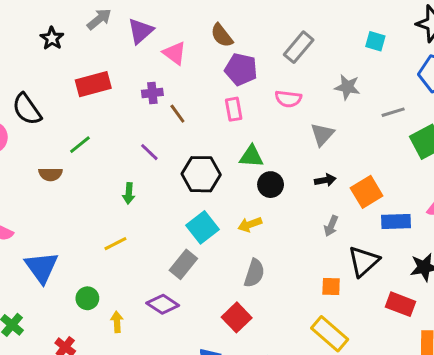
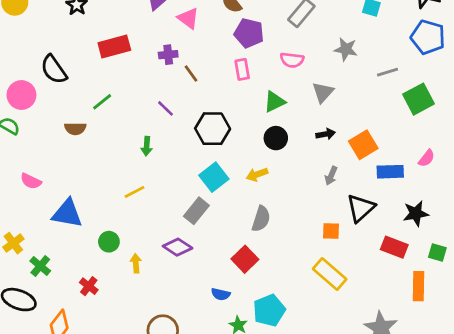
green triangle: (251, 156) -> (274, 102), moved, turned -30
blue triangle: (42, 267) -> (67, 213), turned -44

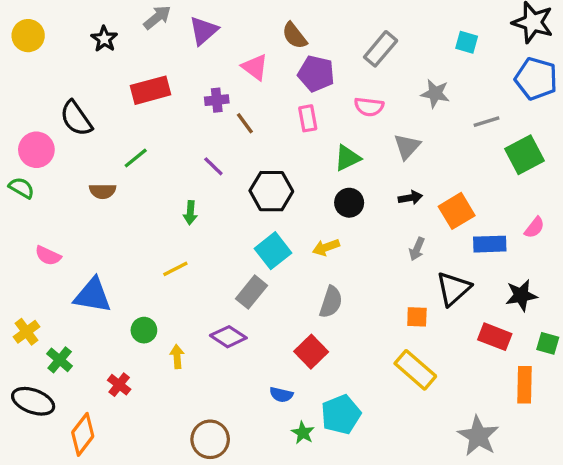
pink triangle: (188, 18) -> (255, 67), moved

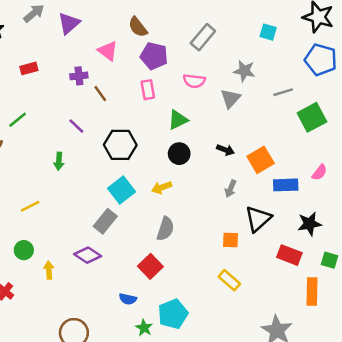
red rectangle: (151, 90) -> (29, 68), size x0.6
gray triangle: (407, 146) -> (231, 98), moved
black arrow: (410, 198) -> (226, 150), turned 30
yellow line: (175, 269) -> (30, 206), moved
yellow rectangle: (415, 370) -> (229, 280), size x0.7

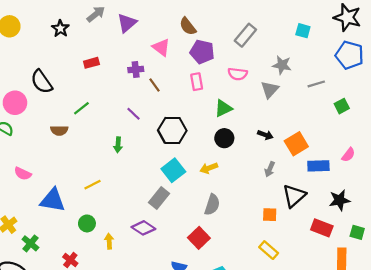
green square: (312, 117) -> (342, 106), size x0.6

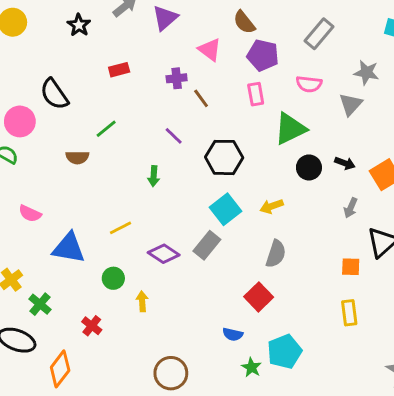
green triangle: (223, 108) -> (290, 129), size x1.4
black circle: (224, 138) -> (309, 167), moved
purple diamond: (143, 228) -> (164, 254), moved
yellow rectangle: (269, 250) -> (349, 313), turned 42

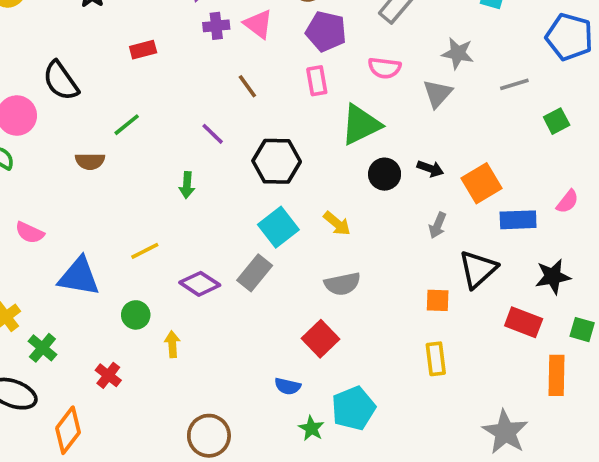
purple cross: (177, 78) -> (216, 26), moved
yellow arrow: (272, 206) -> (337, 223), turned -120
gray semicircle: (276, 254) -> (342, 284), turned 60

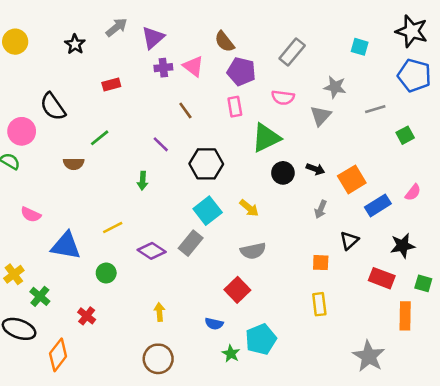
blue rectangle: (518, 220) -> (378, 205), turned -30
black triangle: (478, 269) -> (349, 241), size x0.7
yellow arrow: (172, 344) -> (159, 312), moved

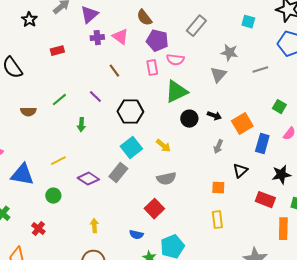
pink semicircle: (283, 98) -> (175, 60), moved
green square: (405, 135) -> (279, 107), moved, turned -32
green line: (100, 138) -> (59, 100), moved
blue rectangle: (378, 205) -> (262, 144), turned -42

